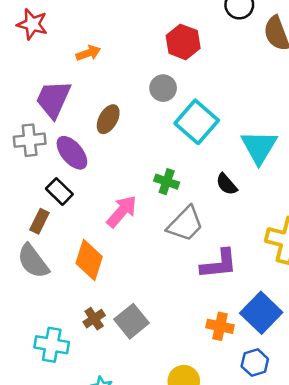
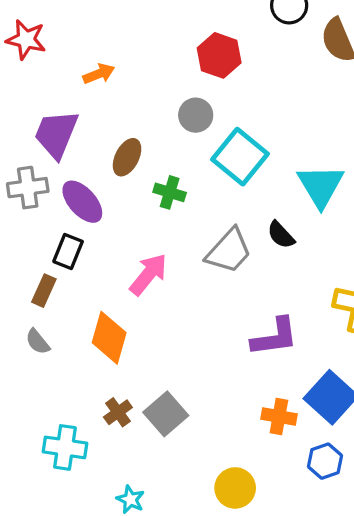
green cross: (167, 182) -> (170, 192), moved
black rectangle: (59, 191) -> (68, 252), turned 70
gray trapezoid: (185, 224) -> (229, 251), moved
gray semicircle: (33, 261) -> (38, 342), size x0.6

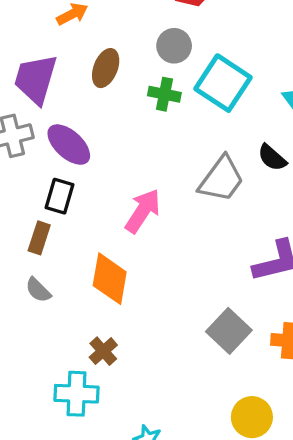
brown ellipse: (127, 157) -> (106, 68), moved
green cross: (170, 192) -> (164, 94), moved
brown cross: (118, 412) -> (103, 351), moved
gray square: (166, 414) -> (229, 331), moved

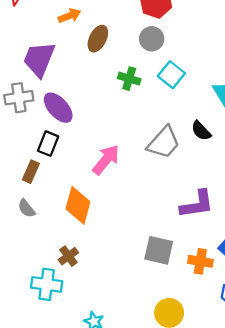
gray circle: (174, 46) -> (152, 39), moved
brown ellipse: (106, 68) -> (98, 39), moved
cyan square: (223, 83) -> (171, 75), size x0.7
gray square: (229, 331) -> (159, 250), turned -36

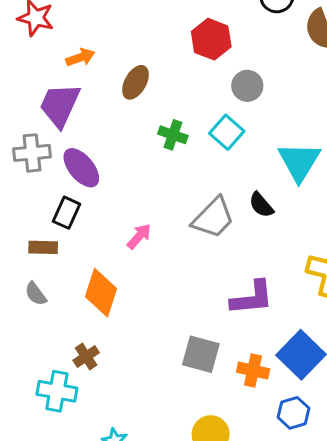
orange arrow: (70, 16) -> (80, 57), moved
gray circle: (152, 39) -> (247, 86), moved
pink arrow: (106, 160) -> (139, 236), size x0.7
brown rectangle: (31, 172) -> (43, 247), turned 65

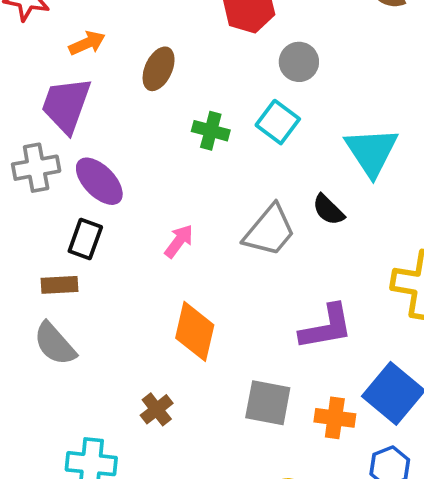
pink arrow: (139, 236) -> (179, 241), moved
orange diamond: (101, 293) -> (195, 331), moved
gray semicircle: (36, 294) -> (55, 344), size x1.5
brown cross: (86, 357) -> (157, 409), moved

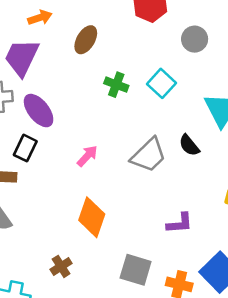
gray circle: (299, 62) -> (195, 39), moved
purple L-shape: (326, 327) -> (180, 223), size x0.7

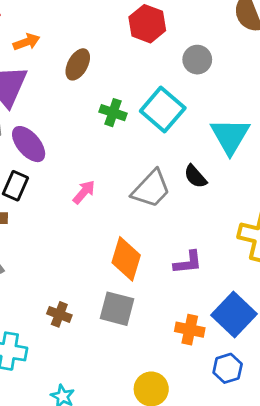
cyan square: (162, 83) -> (163, 110), size x1.4
orange diamond: (92, 217) -> (126, 259), moved
brown cross: (61, 266) -> (59, 314), turned -35
gray square: (136, 270) -> (117, 309), moved

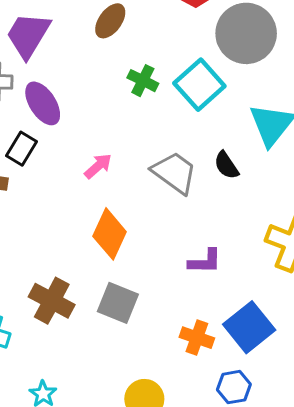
gray circle: (197, 60) -> (246, 33), size x1.8
gray trapezoid: (151, 189) -> (174, 173), turned -105
orange diamond: (126, 259) -> (110, 234), moved
brown cross: (59, 314) -> (52, 301), size x1.6

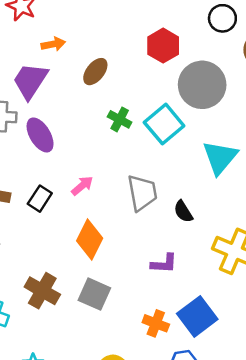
black rectangle: (22, 149) -> (40, 199), moved
black semicircle: (226, 165) -> (183, 211), moved
gray trapezoid: (174, 173) -> (142, 193), turned 42

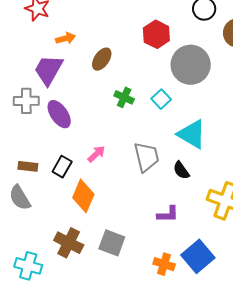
cyan square: (164, 124) -> (161, 99), size x0.6
cyan triangle: (220, 157) -> (192, 134), moved, turned -36
orange diamond: (90, 239) -> (83, 196), moved

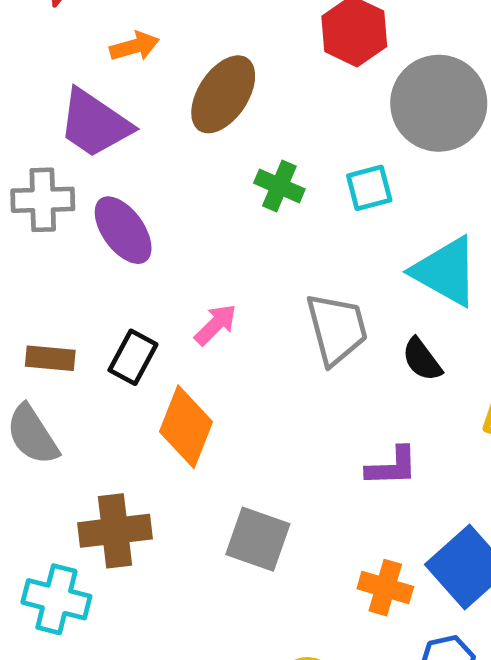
brown ellipse: (102, 59) -> (223, 94), size x1.4
purple trapezoid: (48, 70) -> (95, 124), turned -84
cyan square: (161, 99) -> (369, 188), turned 30
brown cross: (69, 243) -> (115, 531), moved, turned -32

